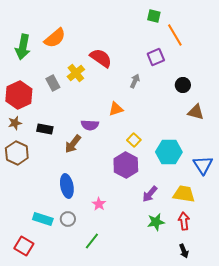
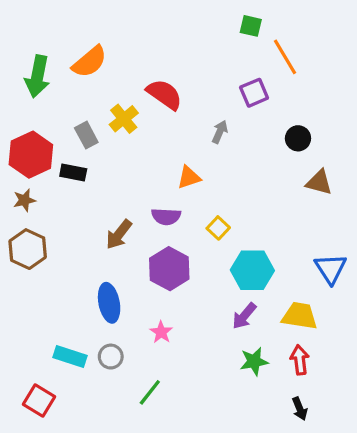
purple semicircle: (90, 125) -> (166, 216), moved
black rectangle: (45, 129) -> (73, 173), moved
cyan hexagon: (169, 152) -> (252, 270), moved
purple hexagon: (126, 165) -> (169, 269), moved

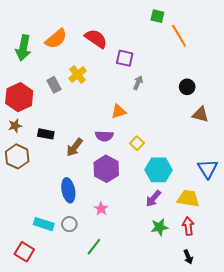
purple square: (254, 93) -> (125, 58), moved, turned 36
red semicircle: (164, 94) -> (96, 39), moved
black rectangle: (73, 173) -> (46, 134), moved

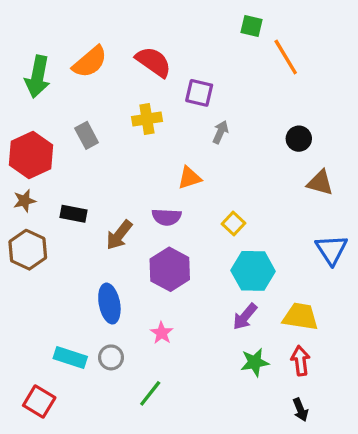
yellow cross: (78, 75) -> (147, 119), moved, turned 30
yellow square: (137, 143) -> (233, 224), moved
blue triangle: (208, 169) -> (331, 250), moved

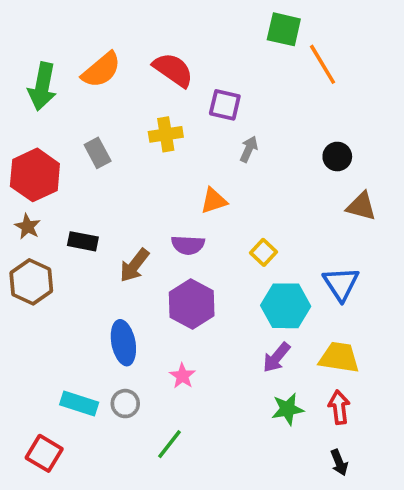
green square: (251, 26) -> (284, 29), size x1.4
brown star: (24, 201) -> (28, 227), turned -30
blue triangle: (331, 250) -> (341, 284), moved

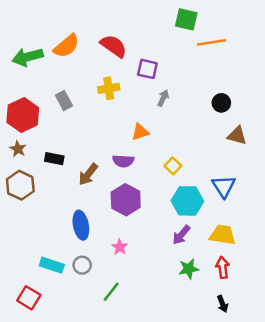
orange line: (323, 64) -> (212, 42), turned -68
green arrow: (42, 86) -> (28, 57), turned 64

